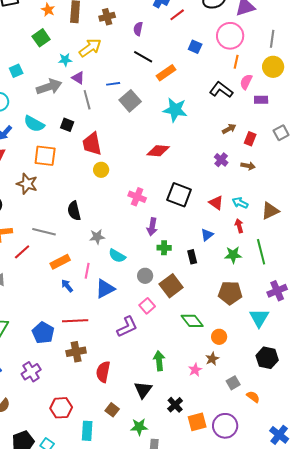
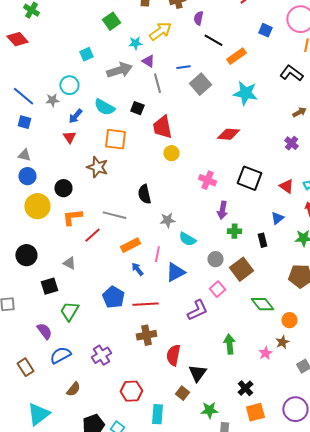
purple semicircle: (138, 29) -> (198, 18), moved
blue pentagon: (43, 333) -> (113, 297), moved
black triangle: (143, 390) -> (197, 373), moved
orange square: (197, 422) -> (255, 412), moved

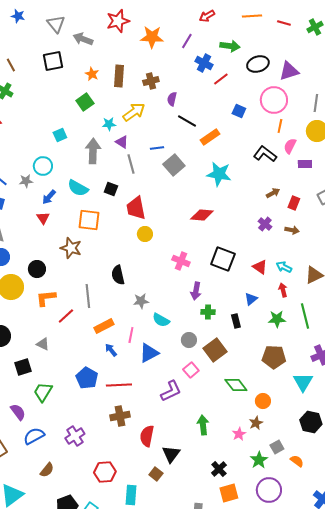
gray arrow: (119, 70) -> (93, 151), turned -70
gray line: (114, 215) -> (88, 296), turned 70
green star: (209, 410) -> (259, 460), moved, turned -30

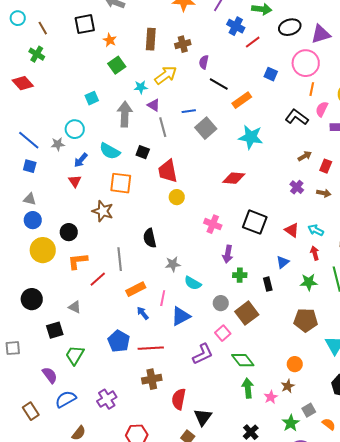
orange star: (92, 74) -> (110, 40), moved
green diamond: (236, 385) -> (243, 360), moved
green arrow: (203, 425) -> (248, 388), moved

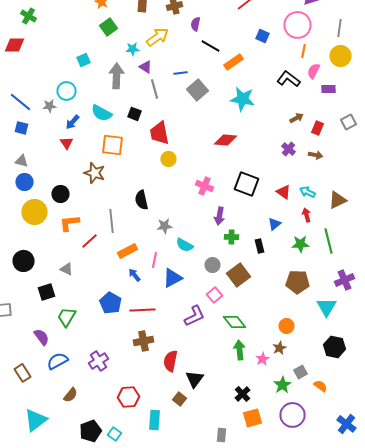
red diamond: (23, 83) -> (14, 45), turned -50

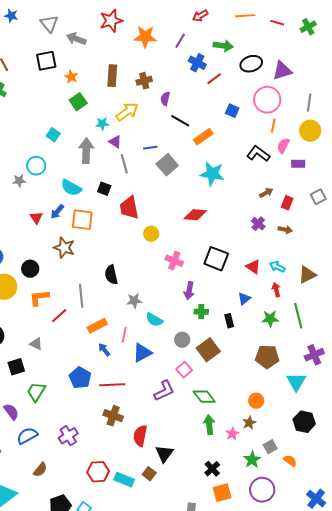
cyan square: (84, 60) -> (53, 135), turned -32
blue arrow: (72, 122) -> (57, 212), moved
yellow circle: (168, 159) -> (151, 234), moved
brown cross: (144, 341) -> (113, 416), turned 30
cyan rectangle: (154, 420) -> (124, 480), moved, turned -72

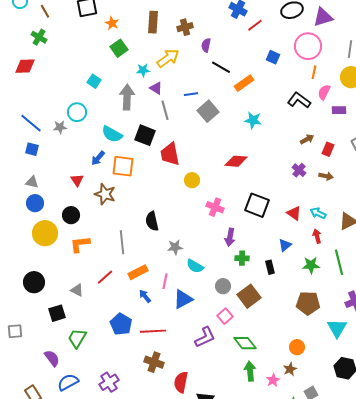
cyan star: (212, 174) -> (253, 120), size x0.7
black square: (104, 189) -> (145, 135), size x1.5
red triangle: (36, 218) -> (77, 180), moved
red line: (59, 316) -> (105, 277), moved

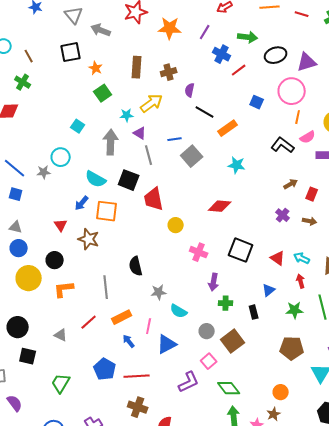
pink semicircle: (324, 92) -> (308, 137), turned -147
black square: (57, 313) -> (28, 356), moved, turned 30
purple semicircle: (52, 358) -> (15, 403), moved

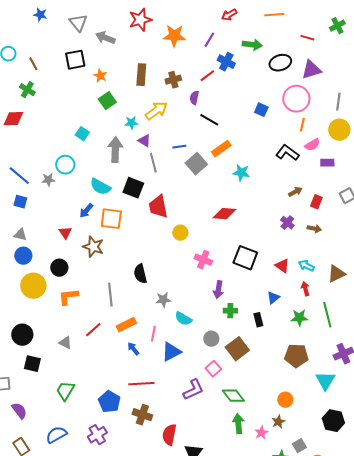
red line: (302, 14) -> (307, 38), moved
red line: (239, 70) -> (207, 76), moved
orange rectangle: (228, 128) -> (221, 149), moved
blue pentagon: (105, 369) -> (109, 402), moved

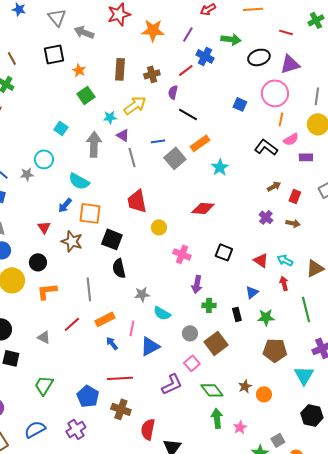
cyan star: (241, 173) -> (220, 167), turned 30
black square: (133, 188) -> (112, 239), moved
black square: (245, 258) -> (224, 252), size x0.7
green star: (299, 318) -> (266, 317), moved
brown star: (278, 422) -> (245, 386), moved

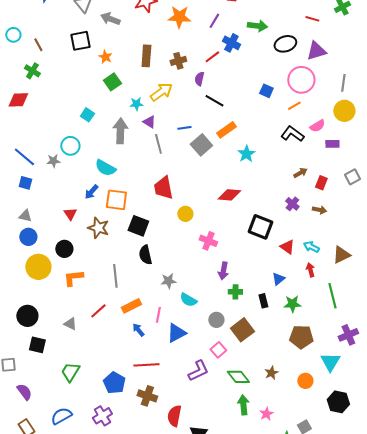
orange line: (281, 119) -> (294, 106), moved, turned 48
black square: (224, 252) -> (260, 227), moved, size x1.4
orange circle: (264, 394) -> (305, 381), moved

